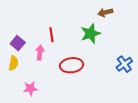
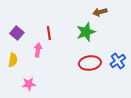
purple square: (18, 43) -> (17, 33), moved
red ellipse: (72, 65) -> (90, 63), moved

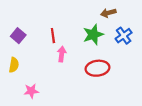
pink arrow: (38, 50) -> (62, 54), moved
blue cross: (118, 61) -> (124, 36), moved

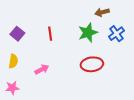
pink arrow: (62, 54) -> (42, 69), moved, turned 56
pink star: (31, 91) -> (12, 88), moved

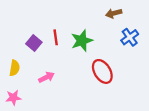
green star: (88, 33) -> (82, 41), moved
purple square: (17, 34) -> (34, 43), moved
red ellipse: (92, 64) -> (102, 71), turned 65

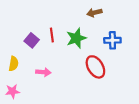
brown arrow: (114, 13) -> (94, 13), moved
blue cross: (130, 37) -> (112, 40), moved, turned 35
pink arrow: (46, 77) -> (43, 72), turned 32

